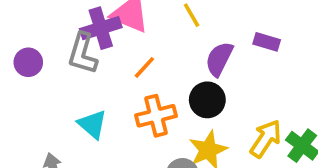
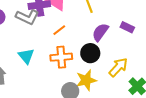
gray L-shape: (83, 53) -> (27, 17), turned -90
yellow arrow: (266, 139) -> (118, 67), moved

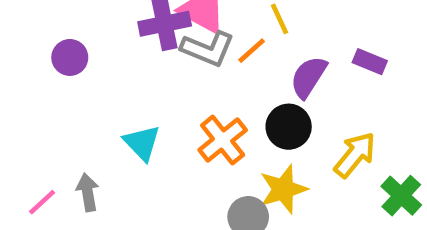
gray L-shape: (27, 17) -> (208, 49), moved
orange line: (59, 30) -> (252, 51), moved
orange cross: (61, 57) -> (223, 140), turned -30

